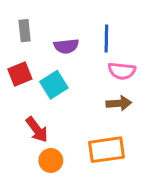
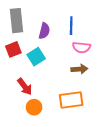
gray rectangle: (25, 31) -> (16, 21), size x1.6
purple semicircle: (66, 46) -> (44, 31), turned -70

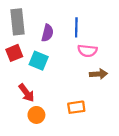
cyan square: (36, 57) -> (39, 61), turned -36
brown arrow: (79, 69) -> (98, 74), moved
orange rectangle: (71, 100) -> (76, 107), size x0.7

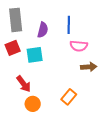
cyan square: (39, 61) -> (35, 55), turned -30
orange rectangle: (76, 107) -> (69, 97), turned -42

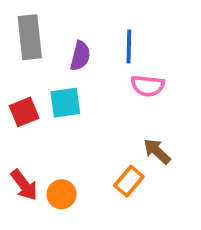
red square: (13, 48) -> (24, 112), moved
brown arrow: (89, 67) -> (157, 151), moved, turned -133
red arrow: (24, 84) -> (24, 185), moved

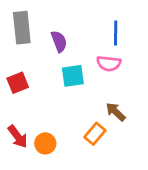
blue line: (129, 47) -> (116, 33), moved
purple semicircle: (80, 56) -> (59, 41), turned -35
cyan square: (65, 103) -> (73, 76), moved

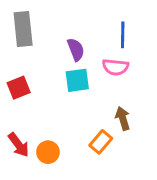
purple semicircle: (59, 41) -> (76, 50), moved
brown arrow: (116, 112) -> (123, 118), turned 30

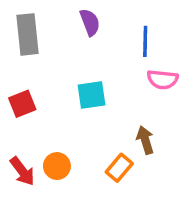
purple semicircle: (76, 50) -> (90, 22), moved
pink semicircle: (115, 67) -> (163, 79), moved
orange circle: (48, 152) -> (57, 166), moved

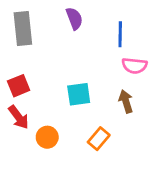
cyan square: (92, 95) -> (79, 94), moved
brown arrow: (145, 140) -> (126, 101), moved
red arrow: (22, 171) -> (19, 117), moved

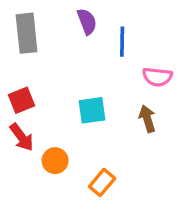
blue line: (120, 34) -> (122, 42), moved
orange rectangle: (99, 139) -> (102, 182), moved

